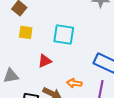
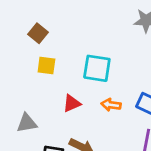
orange arrow: (74, 83) -> (111, 105), moved

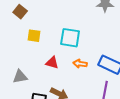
brown square: (38, 33) -> (20, 12), moved
red triangle: (72, 103) -> (52, 63), turned 40

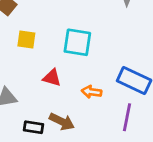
orange arrow: (80, 64) -> (92, 92), moved

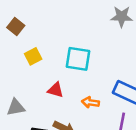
yellow square: (26, 39) -> (33, 56), turned -35

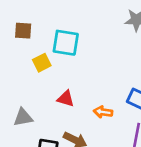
brown square: (16, 27) -> (23, 31), turned -35
cyan square: (78, 59) -> (66, 43), moved

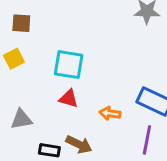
cyan square: (66, 43) -> (69, 65), moved
yellow square: (42, 63) -> (14, 59), moved

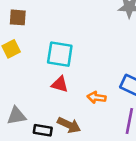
gray triangle: (21, 119) -> (16, 116), moved

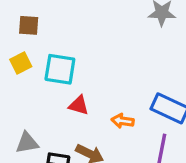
cyan square: (60, 54) -> (60, 69), moved

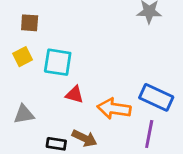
orange arrow: (123, 121) -> (114, 109), size x1.6
gray triangle: (27, 143) -> (24, 114), moved

